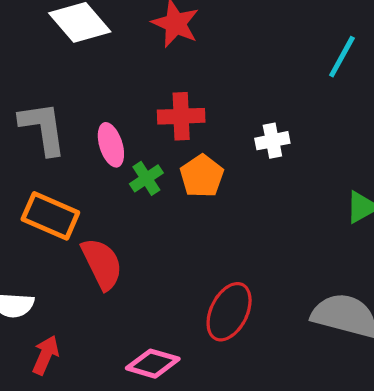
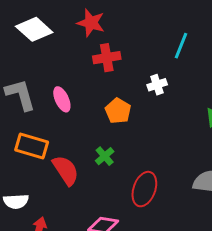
cyan line: (342, 57) -> (181, 46), moved
red cross: (181, 116) -> (107, 58), moved
green cross: (146, 178) -> (105, 156), moved

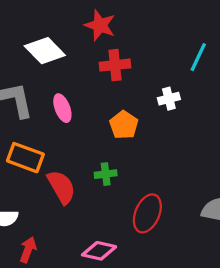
white diamond: (34, 29) -> (45, 51), moved
green cross: (105, 156) -> (106, 174), turned 30

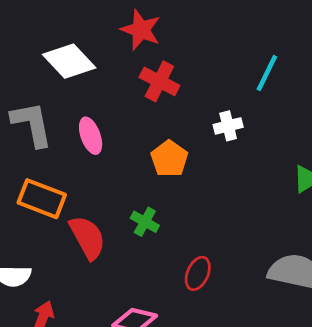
red cross: (115, 65) -> (159, 81), turned 32
green cross: (106, 174) -> (145, 222), turned 35
red ellipse: (147, 213) -> (198, 273), size x0.7

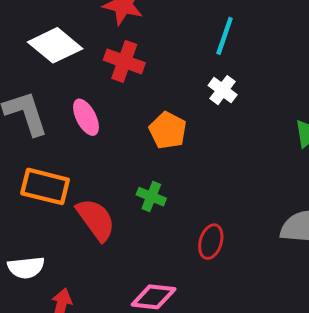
cyan line: (267, 73) -> (225, 36), moved
red cross: (159, 81) -> (124, 61), moved
white cross: (228, 126) -> (223, 90), turned -32

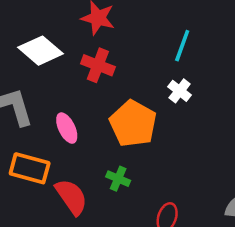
pink ellipse: (86, 117) -> (67, 128), moved
orange pentagon: (168, 130) -> (133, 124), size x1.5

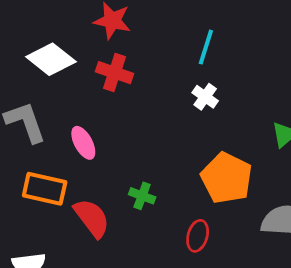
orange pentagon: (133, 124) -> (227, 178), moved

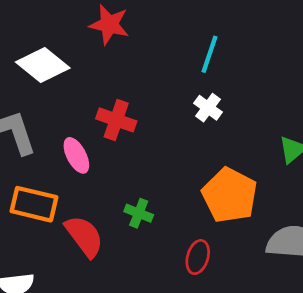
red cross: (115, 73) -> (116, 120), moved

